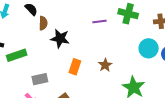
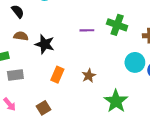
brown semicircle: (43, 23) -> (21, 36), moved, turned -88
gray rectangle: (40, 79) -> (15, 75), moved

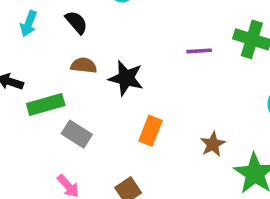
gray rectangle: (15, 75) -> (77, 134), turned 42
brown star: (89, 76) -> (213, 144), moved

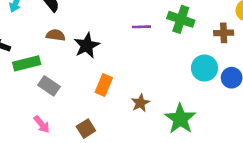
black star: (126, 78) -> (87, 45), turned 30
brown star: (213, 144) -> (140, 103), moved

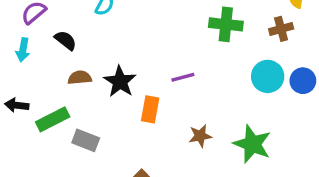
purple line: (141, 27) -> (183, 77), moved
orange rectangle: (104, 85) -> (150, 109), moved
brown star: (140, 103) -> (200, 136), turned 30

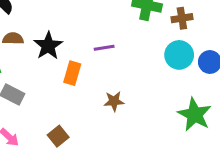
brown cross: (281, 29) -> (182, 18), moved
green star: (252, 144) -> (195, 115), moved

